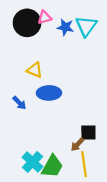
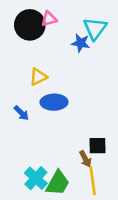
blue star: (65, 27) -> (81, 43), moved
yellow triangle: (35, 70) -> (38, 77), turned -49
brown arrow: (77, 144) -> (85, 159), turned -72

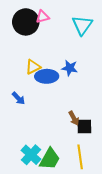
blue star: (81, 43) -> (70, 68), moved
blue ellipse: (54, 102) -> (47, 76), moved
brown arrow: (85, 159) -> (74, 118), moved

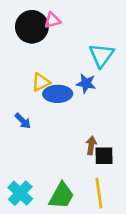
cyan triangle: (82, 25) -> (101, 55), moved
brown arrow: (74, 118) -> (91, 145), turned -144
cyan cross: (31, 155) -> (20, 193), moved

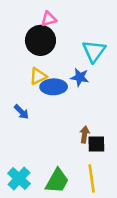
black circle: (32, 27) -> (40, 40), moved

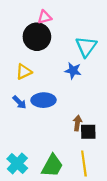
yellow triangle: (38, 76) -> (24, 72), moved
blue ellipse: (54, 87) -> (44, 100), moved

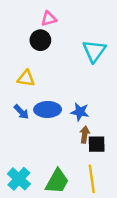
black circle: (37, 37) -> (40, 40), size x0.7
blue star: (73, 71) -> (80, 112), moved
yellow triangle: (24, 72) -> (26, 78), turned 35

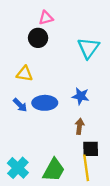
blue star: (80, 112) -> (81, 96), moved
black square: (97, 144) -> (91, 149), moved

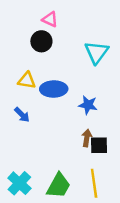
pink triangle: (46, 18) -> (50, 19), turned 40
blue ellipse: (45, 103) -> (54, 89), moved
black square: (91, 149) -> (99, 145), moved

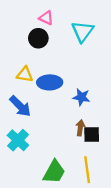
cyan triangle: (97, 52) -> (83, 31), moved
blue arrow: (22, 115) -> (20, 106), size x1.5
cyan cross: (19, 183) -> (18, 140), moved

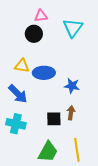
pink triangle: (46, 18) -> (41, 16), turned -32
black square: (92, 135) -> (54, 119), moved
cyan cross: (18, 140) -> (16, 124), turned -30

